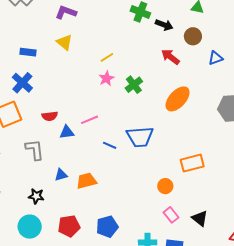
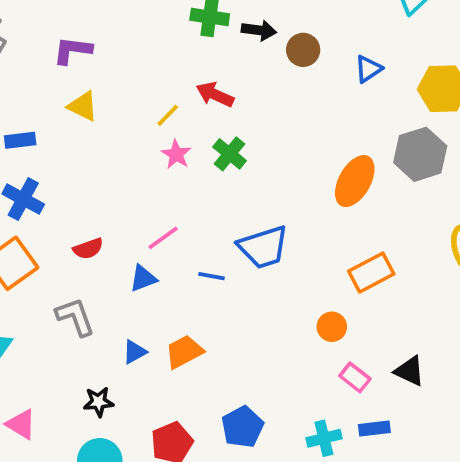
brown circle: (193, 36) -> (303, 50), moved
red arrow: (170, 57) -> (215, 95), moved
orange ellipse: (178, 99) -> (355, 181), moved
blue triangle: (67, 132) -> (143, 278), moved

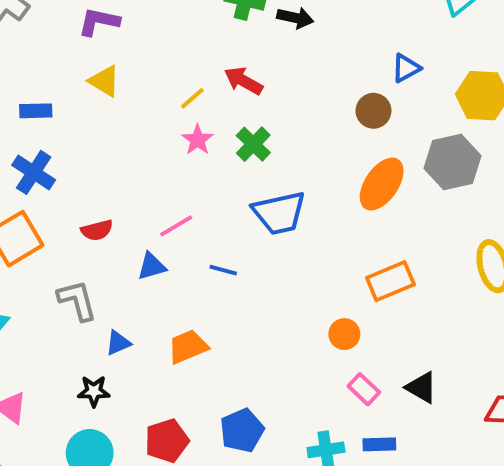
brown circle: (303, 50) -> (373, 111), moved
blue trapezoid: (263, 247) -> (279, 213), moved
blue triangle: (135, 352) -> (118, 343), moved

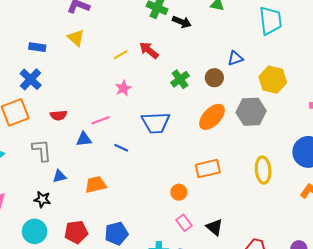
pink star: (198, 140) -> (123, 88), moved
green cross: (253, 144) -> (180, 79), moved

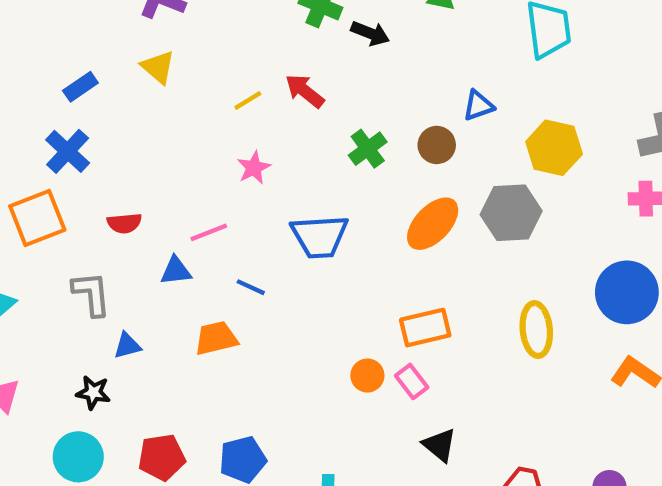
blue rectangle: (37, 47) -> (80, 87), turned -42
orange trapezoid: (96, 185) -> (216, 338), moved
pink rectangle: (184, 223) -> (412, 381), moved

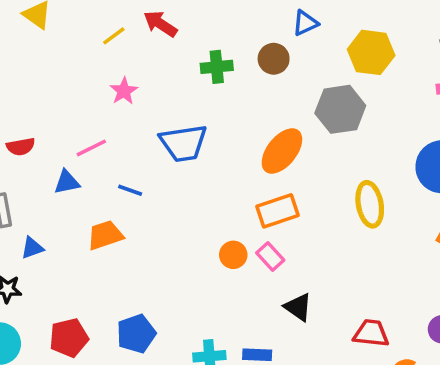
green cross: (368, 149) -> (217, 67), turned 36
orange ellipse: (433, 224) -> (282, 151), moved

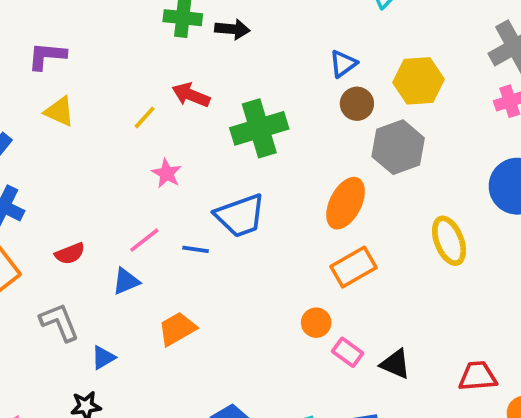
brown circle: (274, 59) -> (357, 104), moved
green cross: (217, 67) -> (259, 128), size x1.6
blue line: (130, 190) -> (196, 249), moved
pink rectangle: (270, 256) -> (348, 352), moved

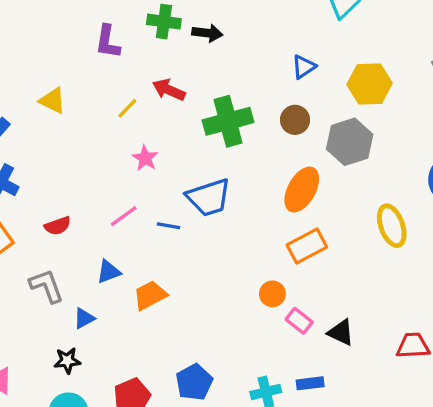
purple L-shape: (47, 56) -> (108, 42), moved, turned -88
brown circle: (357, 104) -> (295, 120), moved
blue triangle: (126, 281) -> (109, 272), moved

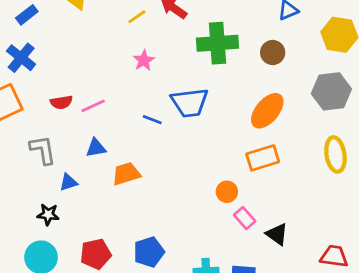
gray hexagon: (350, 142) -> (331, 91), moved
pink line: (124, 216) -> (93, 106), moved

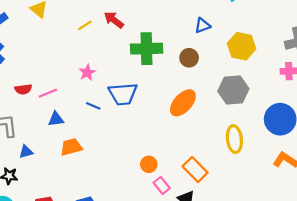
pink star: (144, 60) -> (87, 72), moved
blue triangle: (96, 148) -> (56, 119), moved
orange rectangle: (263, 158) -> (195, 170), moved, turned 60

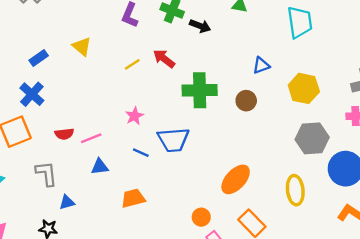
gray hexagon: (233, 90) -> (312, 138), moved
orange ellipse: (183, 103) -> (236, 179), moved
orange trapezoid: (71, 147) -> (133, 198), moved

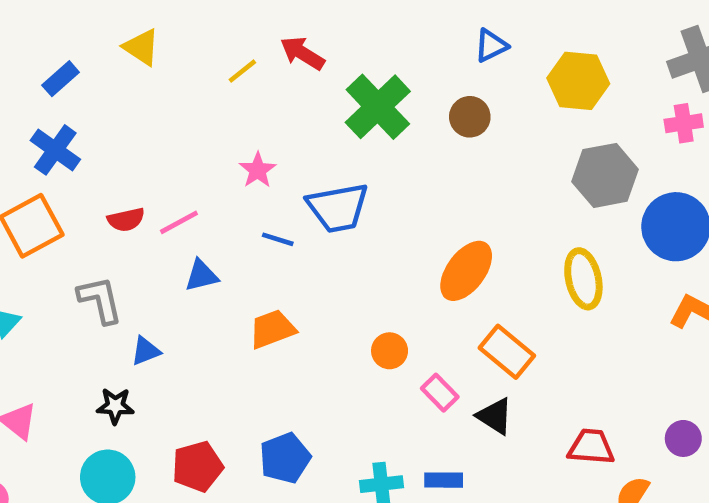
green cross: (200, 90) -> (378, 107), turned -36
orange circle: (201, 217) -> (390, 351), moved

